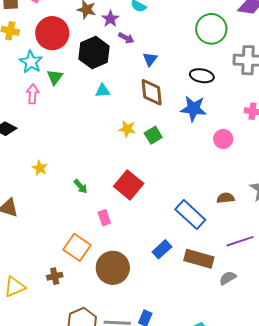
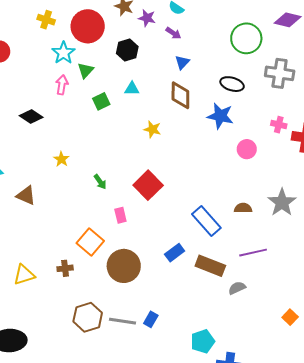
purple star: (110, 19) -> (147, 18), turned -30
purple arrow: (126, 38) -> (173, 33), moved
black hexagon: (94, 53) -> (127, 50), size x0.7
green square: (153, 135) -> (101, 101), moved

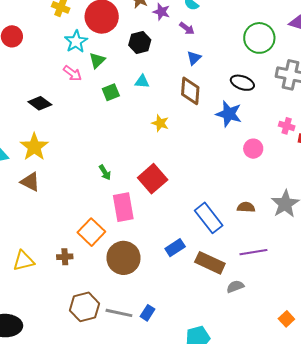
pink arrow: (62, 85) -> (72, 73), turned 114
yellow star: (61, 159) -> (34, 147), moved, size x1.8
pink rectangle: (120, 215) -> (123, 207), size x1.8

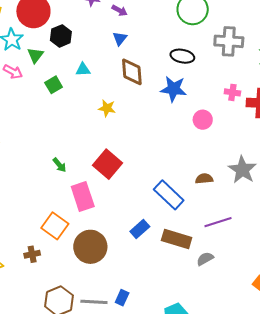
black hexagon: (140, 42) -> (61, 36), moved
blue triangle: (194, 58) -> (120, 38), moved

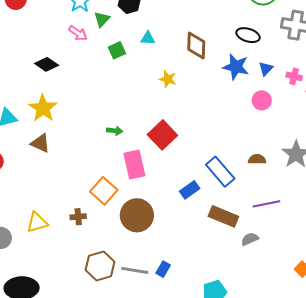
blue triangle: (120, 38) -> (266, 69), moved
green arrow: (59, 165) -> (115, 131), turned -49
blue rectangle: (140, 229) -> (190, 190), moved

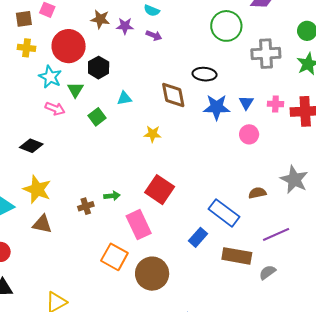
black ellipse: (248, 35) -> (205, 74), moved
brown cross: (78, 217) -> (86, 206), moved

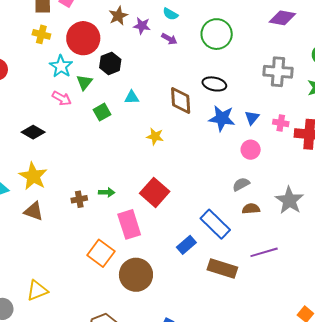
brown star: (100, 19) -> (118, 16), turned 30
green circle: (226, 26) -> (217, 34), moved
gray semicircle: (267, 272) -> (241, 184), moved

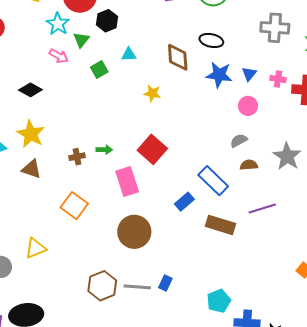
orange square: (101, 253) -> (74, 206), moved

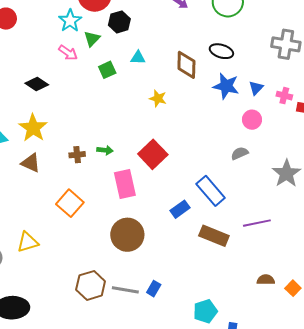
brown semicircle: (249, 165) -> (266, 280), moved

